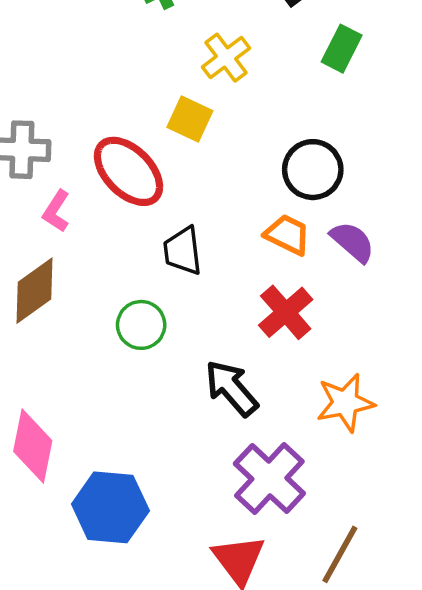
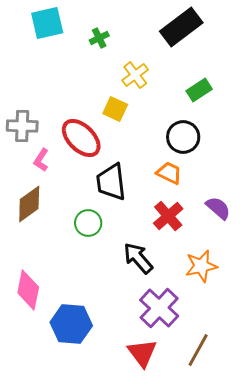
green rectangle: (342, 49) -> (199, 90), moved, turned 30
purple semicircle: (352, 242) -> (218, 208), moved
black trapezoid: (183, 251) -> (111, 182), size x1.4

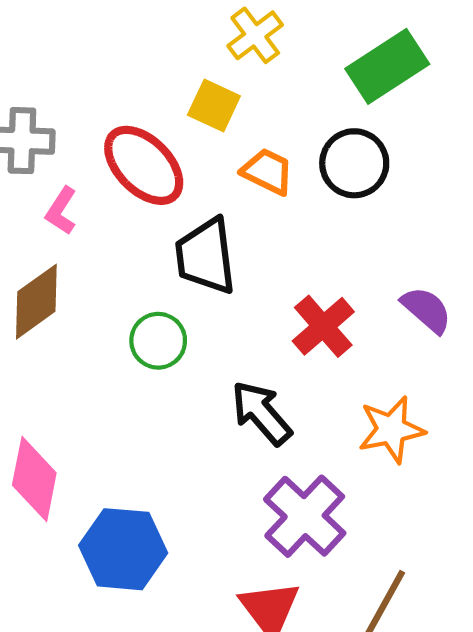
green rectangle: (199, 90) -> (387, 66), size x1.5
orange trapezoid: (169, 173) -> (268, 172), moved

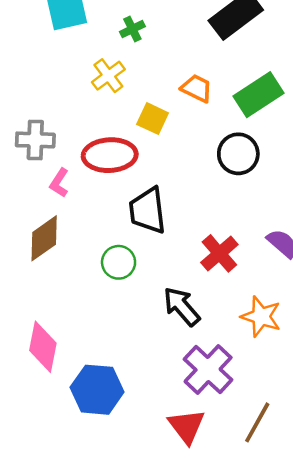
yellow cross: (255, 35) -> (108, 76), moved
red ellipse: (144, 165) -> (110, 155), turned -48
orange trapezoid: (268, 172) -> (197, 88), moved
orange star: (391, 429) -> (261, 317), turned 30

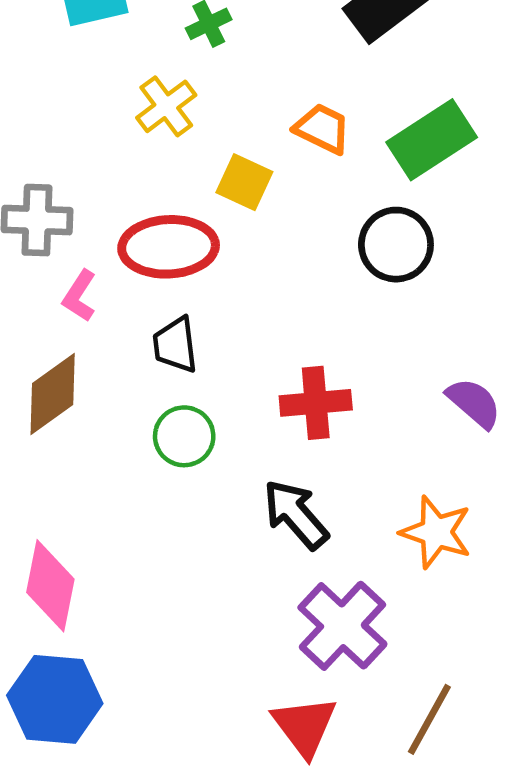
black trapezoid: (148, 211) -> (175, 345), moved, size x0.7
red cross: (219, 253) -> (316, 403), moved, turned 36
blue hexagon: (97, 390) -> (55, 699), moved

